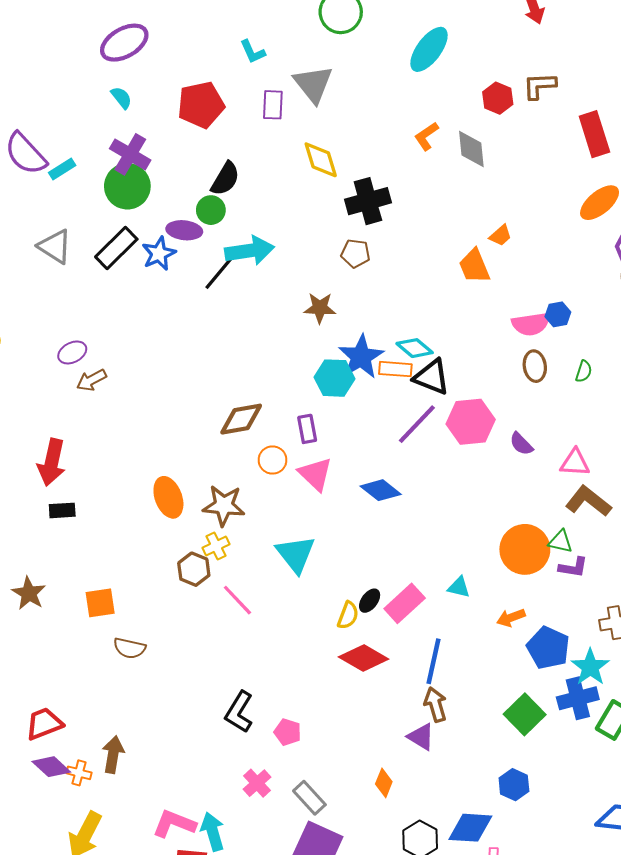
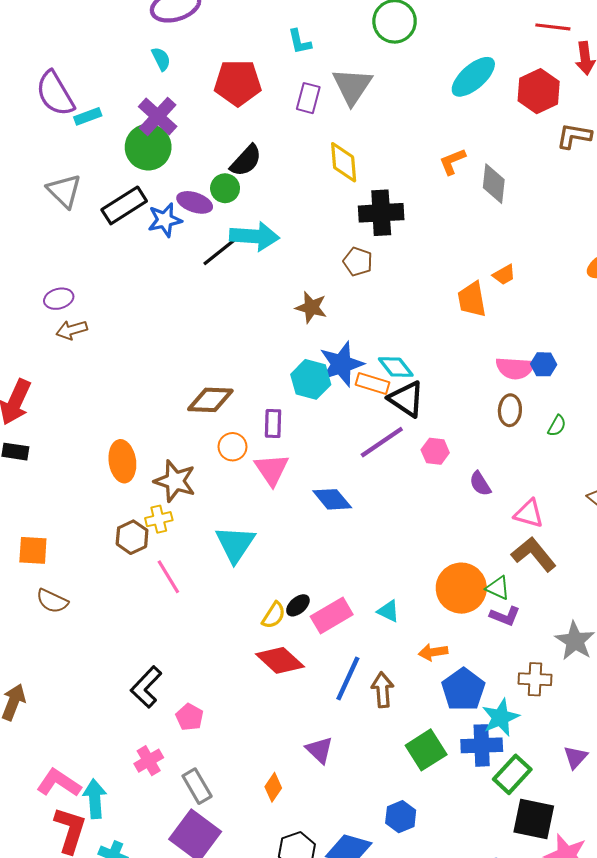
red hexagon: (498, 98) -> (539, 91), moved, size x1.4
pink hexagon: (471, 422) -> (435, 451), size x0.6
brown arrow: (435, 704) -> (383, 690), moved

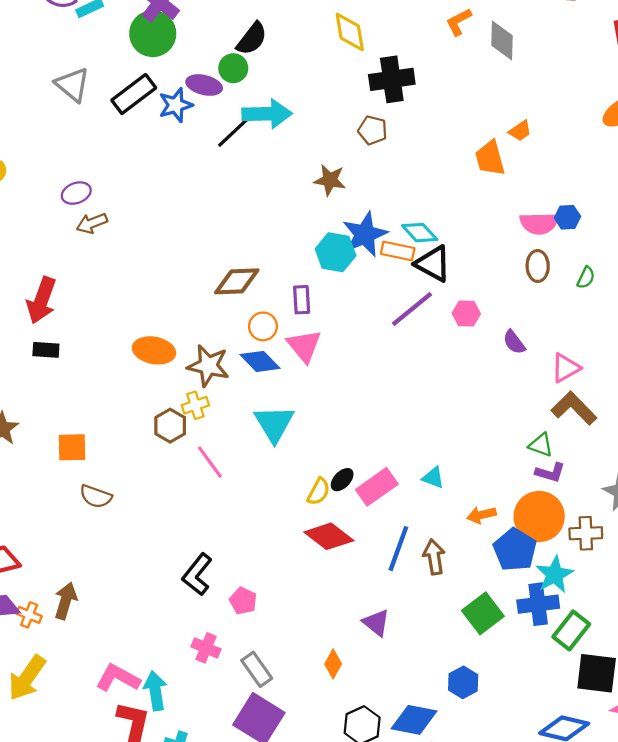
orange ellipse: (122, 461) -> (154, 350), turned -66
blue diamond: (332, 499) -> (260, 361), moved
pink triangle: (529, 514) -> (565, 368), turned -40
orange circle: (461, 588) -> (539, 517), moved
pink cross: (149, 761) -> (206, 648), turned -32

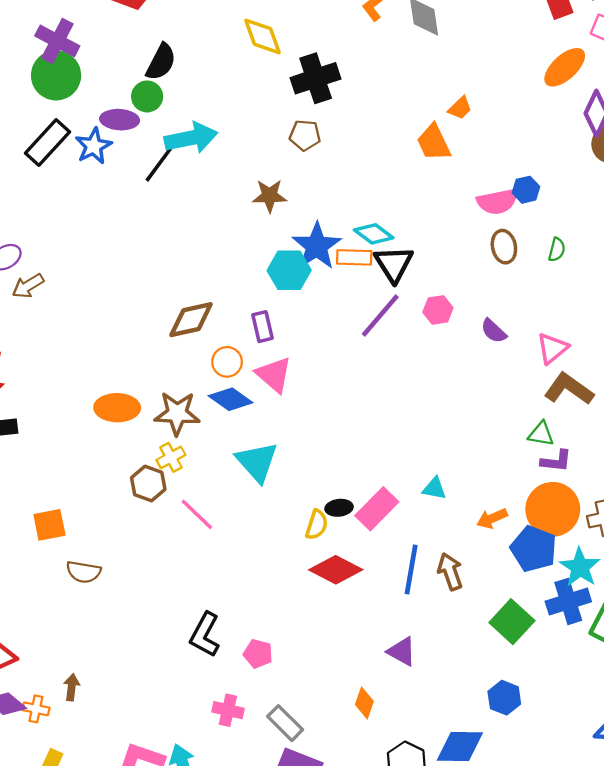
black triangle: (433, 264) -> (394, 264), turned 39
black ellipse: (342, 480) -> (339, 508), turned 50
brown arrow: (66, 601) -> (72, 687), size x0.7

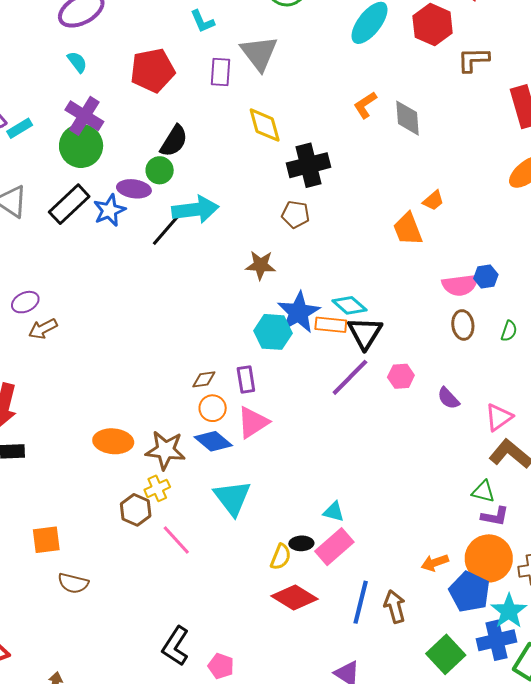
brown diamond: (191, 320) -> (204, 379), moved, size x0.6
pink triangle: (274, 375) -> (253, 422), turned 42
cyan triangle: (434, 488) -> (334, 512), moved

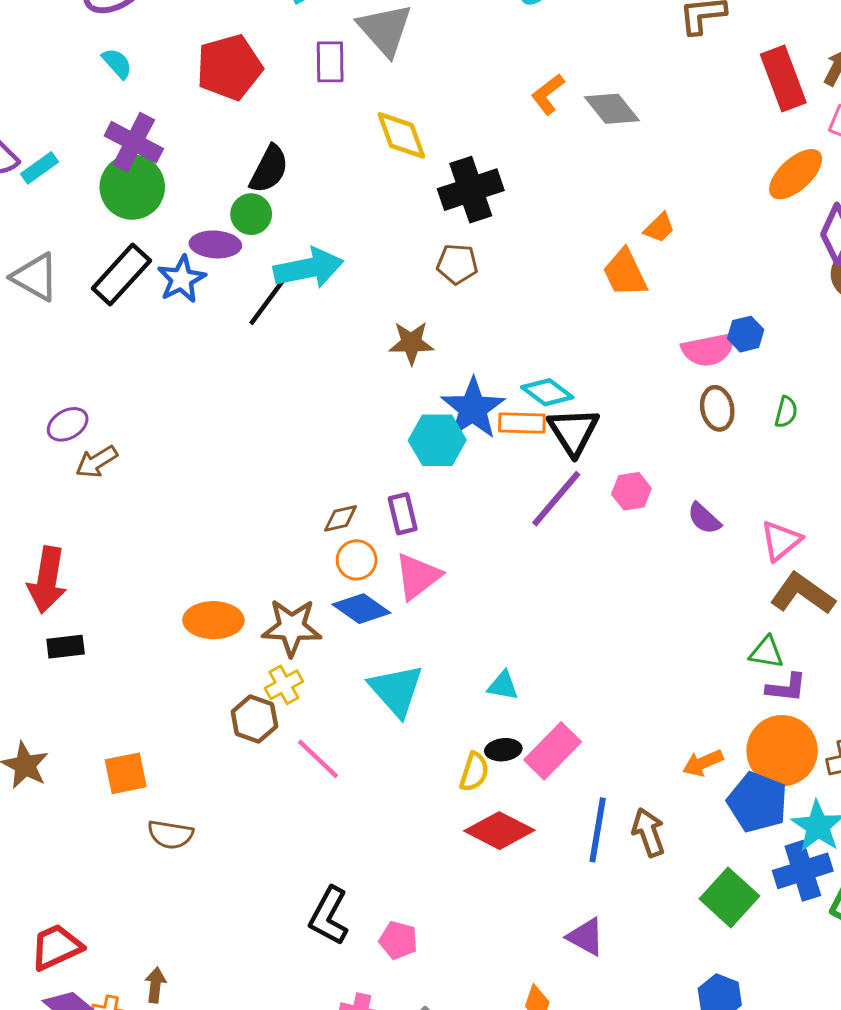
gray diamond: (408, 118) -> (612, 109), turned -30
cyan triangle: (334, 512) -> (503, 686), moved

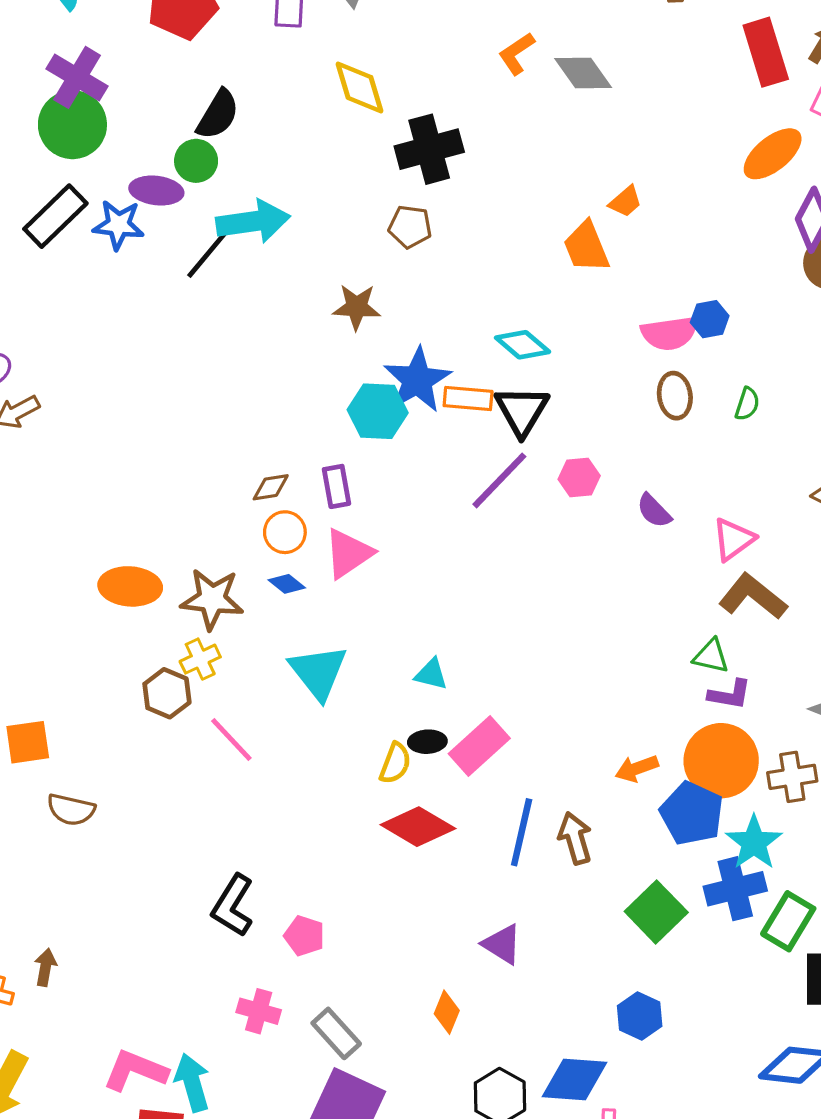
blue star: (182, 279) -> (118, 225), turned 30
cyan diamond: (547, 392) -> (523, 345), moved
blue diamond: (361, 609) -> (287, 584), size x0.6

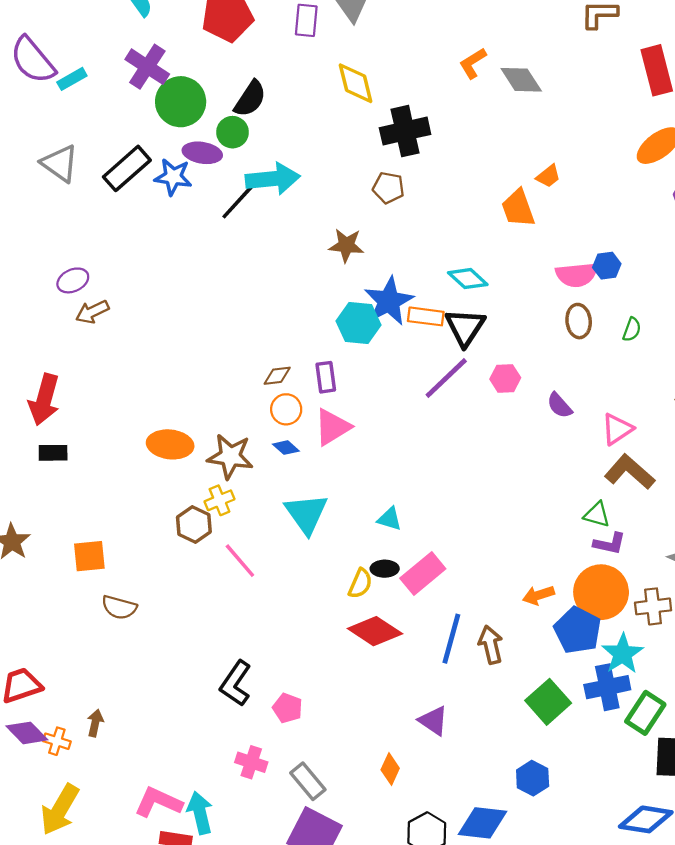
green circle: (72, 125) -> (181, 102), moved

